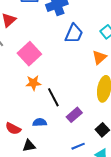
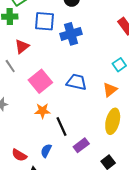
blue trapezoid: (74, 34) -> (77, 82), moved, turned -105
blue semicircle: (40, 122) -> (46, 151), turned -64

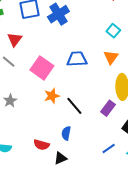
purple rectangle: (81, 145) -> (108, 108), moved

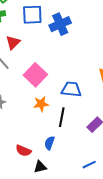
blue trapezoid: (77, 59) -> (71, 89), moved
black line: (74, 106) -> (62, 117), turned 42

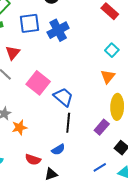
blue trapezoid: (71, 89) -> (63, 97), moved, turned 40
orange star: (41, 104) -> (19, 127), moved
blue semicircle: (49, 143) -> (58, 150), turned -136

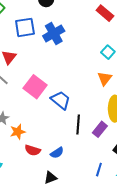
black line: (68, 123) -> (78, 124), moved
red semicircle: (33, 159) -> (33, 150), moved
blue line: (100, 167) -> (99, 170), turned -40

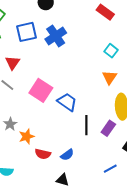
blue line: (99, 170) -> (110, 169), turned 48
black triangle: (51, 178) -> (63, 180), turned 40

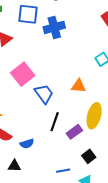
orange triangle: (110, 77) -> (78, 86), moved, turned 42
black triangle: (63, 180) -> (14, 166), turned -32

